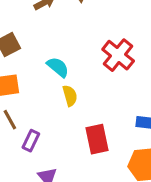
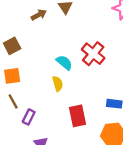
cyan semicircle: (58, 67) -> (64, 63), moved

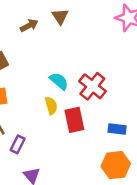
red cross: (93, 54) -> (92, 86), moved
red rectangle: (78, 116) -> (74, 120), moved

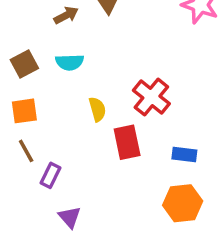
cyan semicircle: (59, 81) -> (70, 62), moved, turned 138
yellow semicircle: (51, 106) -> (97, 109), moved

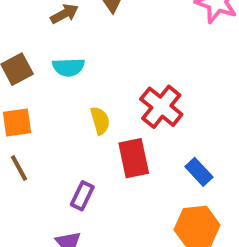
blue rectangle: (184, 154) -> (199, 172), turned 40
purple rectangle: (50, 175) -> (82, 196), moved

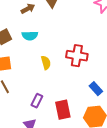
red cross: (161, 107) -> (77, 56), turned -30
red rectangle: (134, 158) -> (63, 110), moved

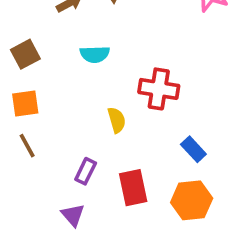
cyan semicircle: (30, 36) -> (95, 54), moved
yellow semicircle: (46, 63) -> (117, 120), moved

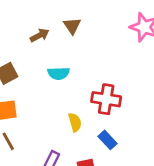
blue rectangle: (193, 149) -> (107, 140), moved

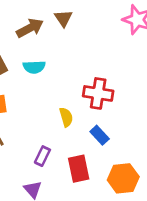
brown arrow: (40, 35) -> (30, 28), size x1.4
cyan semicircle: (59, 73) -> (34, 67), moved

